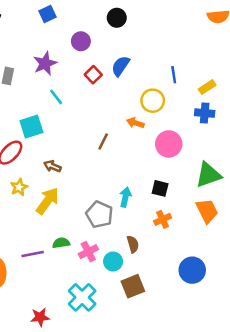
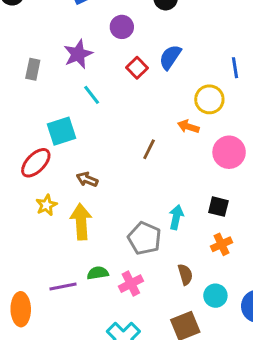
yellow arrow: (47, 201) -> (81, 222), turned -40
cyan circle: (113, 261) -> (215, 296), moved

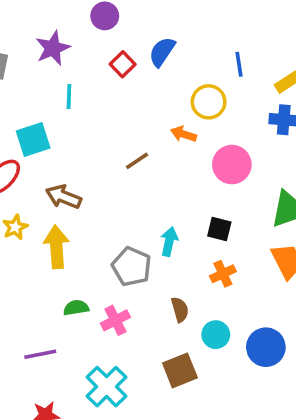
cyan line: (92, 95) -> (69, 96), turned 40
brown line: (149, 149) -> (137, 161), turned 30
brown arrow: (87, 179) -> (64, 197), size x1.4
purple line: (63, 287) -> (40, 354), moved

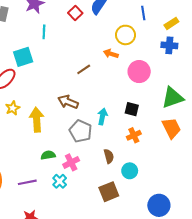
brown arrow: (64, 197) -> (68, 102), moved
blue circle: (266, 347) -> (159, 205), moved
cyan cross: (107, 387) -> (60, 181), moved, size x0.6

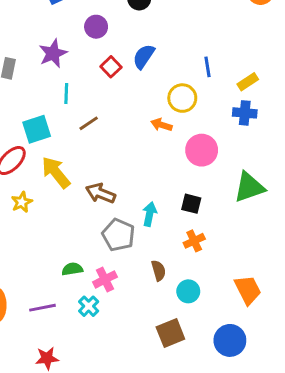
brown line: (84, 69) -> (89, 123), moved
yellow arrow: (37, 120) -> (56, 172), moved, turned -35
orange trapezoid: (171, 128) -> (248, 290), moved
brown square: (109, 192) -> (170, 333), moved

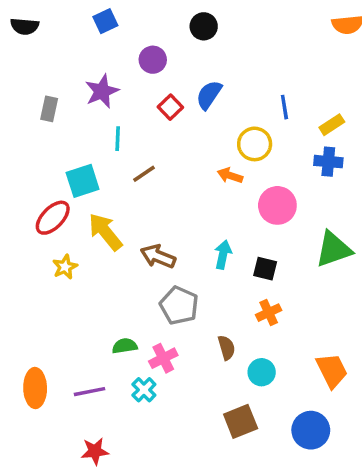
cyan arrow: (150, 214) -> (223, 255), moved

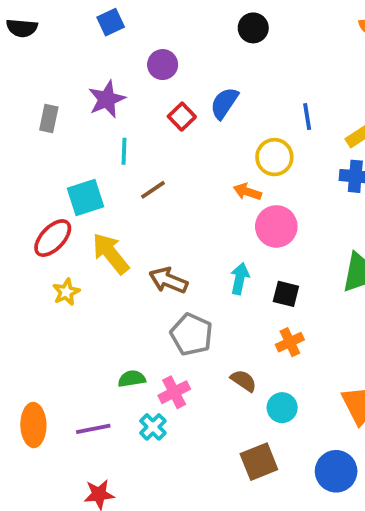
black circle: (204, 26) -> (253, 28), moved
pink circle: (277, 205) -> (276, 226), moved
brown semicircle: (226, 348) -> (244, 381), turned -40

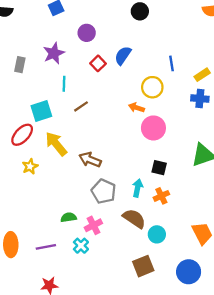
cyan arrow: (240, 278) -> (138, 188), moved
brown semicircle: (244, 381) -> (134, 219), size x1.5

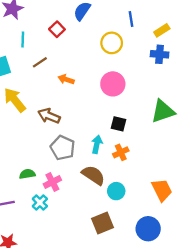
red square: (98, 63) -> (57, 29), moved
orange arrow: (136, 108) -> (66, 79), moved

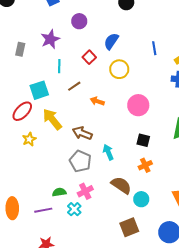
yellow circle: (112, 43) -> (119, 69), moved
cyan arrow: (97, 144) -> (108, 152), moved, turned -35
gray pentagon: (63, 148) -> (80, 161), moved
green semicircle: (27, 174) -> (59, 192), moved

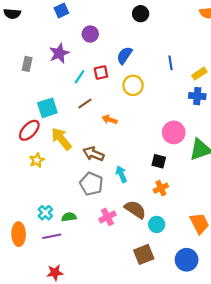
red square: (89, 57) -> (101, 73), turned 32
cyan line: (59, 66) -> (80, 77), moved, turned 32
pink circle: (138, 105) -> (174, 132), moved
pink cross: (85, 191) -> (107, 217), moved
cyan cross: (74, 209) -> (45, 213), moved

